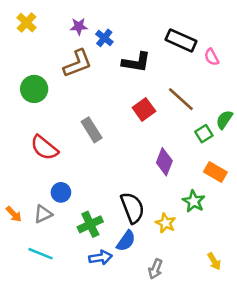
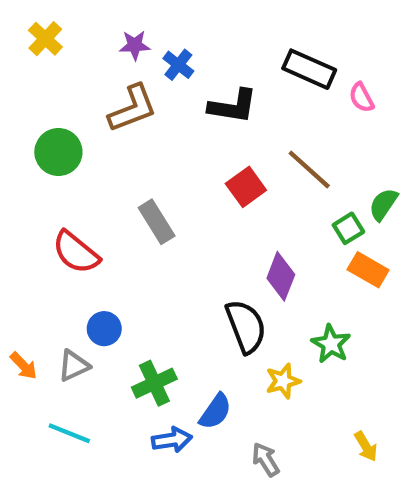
orange rectangle: (215, 172) -> (368, 270), moved
black semicircle: (132, 208) -> (246, 326), moved
yellow star: (166, 223) -> (283, 381), turned 30
gray arrow: (155, 269) -> (266, 459), turned 126

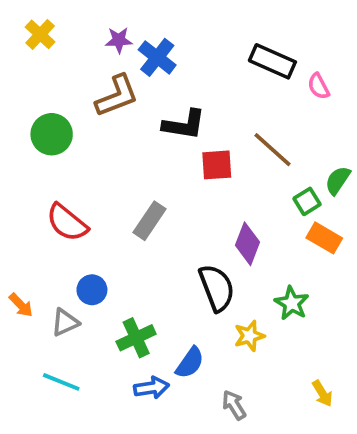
blue cross: (178, 65) -> (157, 57), size x1.4
black L-shape: (233, 106) -> (184, 125), moved
red square: (246, 187) -> (217, 165), turned 32
gray rectangle: (157, 222) -> (150, 221), moved, turned 66
orange arrow: (24, 366) -> (21, 305), moved

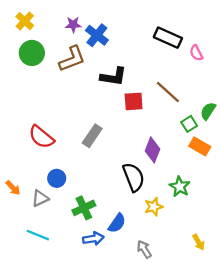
green circle: (52, 134) -> (32, 53), moved

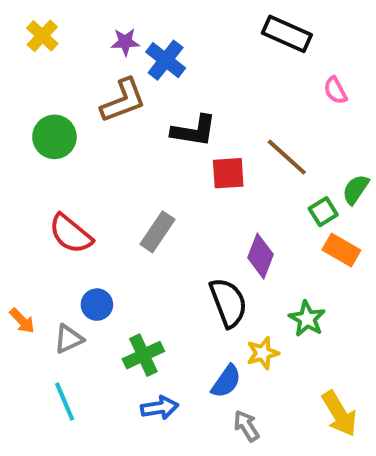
black rectangle: (168, 38) -> (287, 34), moved
green circle: (32, 53) -> (54, 137), moved
blue semicircle: (117, 223) -> (226, 381), moved
cyan line: (38, 235) -> (65, 402), turned 45
yellow arrow: (199, 242) -> (339, 414), size x1.6

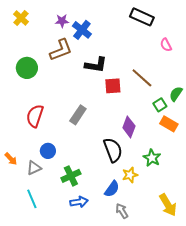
red semicircle: (71, 234) -> (35, 116), turned 70

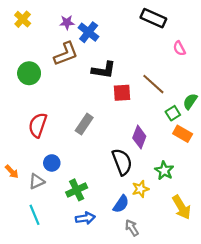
yellow arrow: (168, 205) -> (181, 207), moved

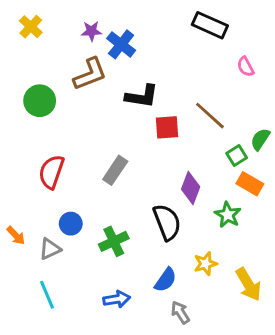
green star: (164, 171) -> (228, 215), moved
yellow star: (140, 189) -> (206, 264), moved
green cross: (77, 190) -> (114, 241), moved

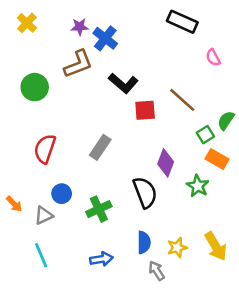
black L-shape: (142, 96) -> (123, 83), turned 32
yellow star: (206, 264) -> (177, 248), moved
blue semicircle: (166, 280) -> (144, 242), turned -35

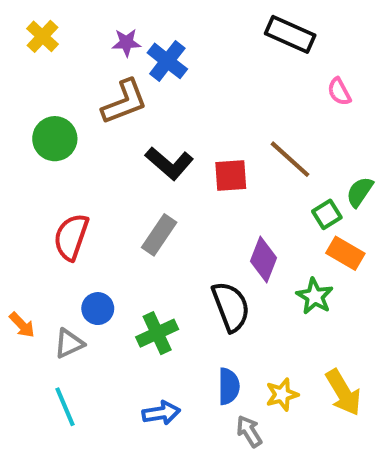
black L-shape: (123, 83) -> (169, 163), moved

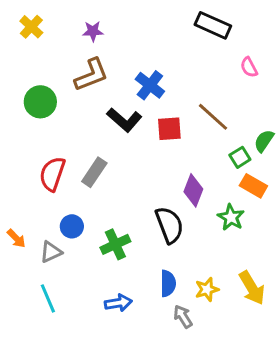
blue cross: (167, 61) -> (150, 85), moved
gray rectangle: (159, 235) -> (94, 172), moved

